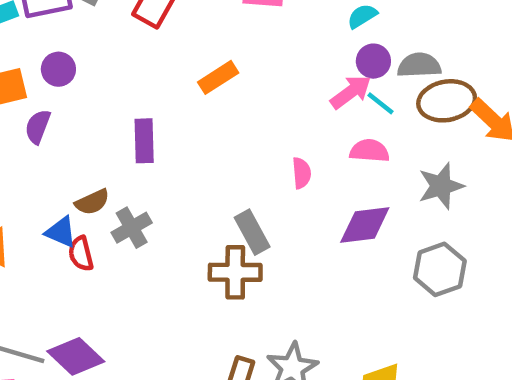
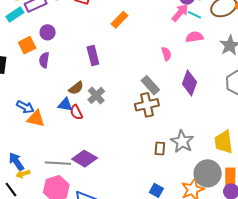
purple diamond: (365, 225) -> (189, 83), moved, turned -50

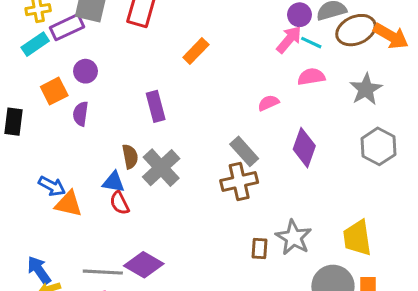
pink semicircle: (166, 54) -> (268, 103), turned -96
brown semicircle: (76, 88) -> (130, 156), turned -63
gray cross: (96, 95) -> (161, 168), size x1.4
red semicircle: (76, 112) -> (120, 203), moved

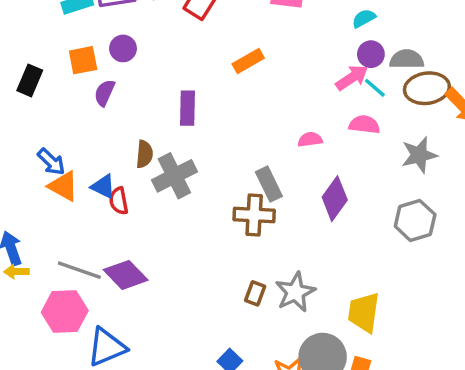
blue triangle: (114, 182) -> (103, 187), moved

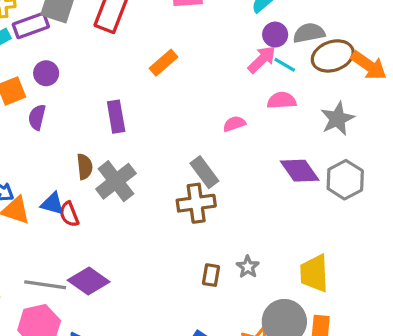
purple diamond: (335, 199) -> (300, 171), moved, turned -60
gray star: (295, 292) -> (248, 267), size x0.6

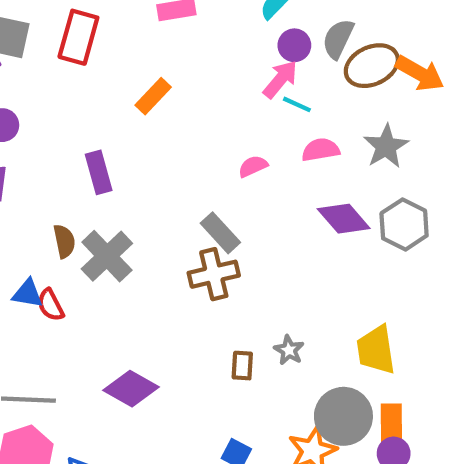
gray semicircle: (309, 33) -> (338, 39), turned -48
cyan line: (285, 65) -> (297, 104), moved
pink semicircle: (282, 100) -> (321, 150), moved
purple diamond: (89, 281) -> (131, 389), moved

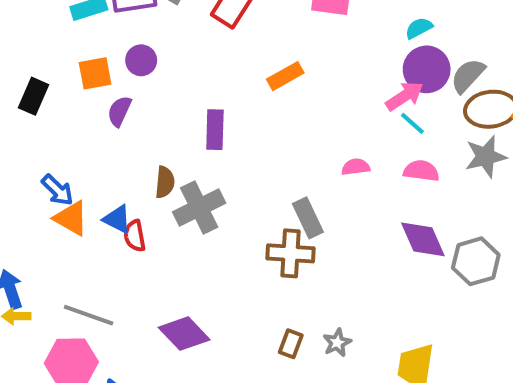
purple circle: (294, 45) -> (427, 69), size x1.5
gray star: (386, 146) -> (486, 157), moved

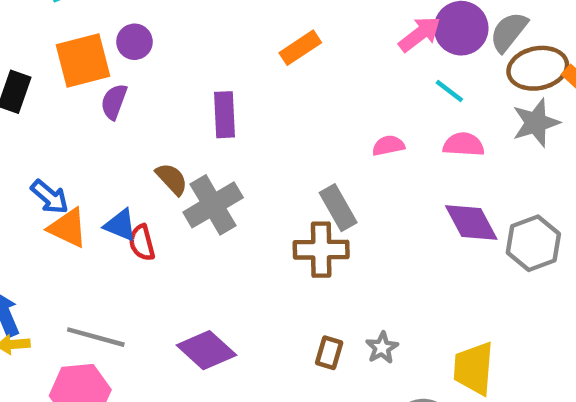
orange square: (95, 73) -> (83, 61), size x1.4
pink arrow: (405, 96) -> (420, 34), moved
brown semicircle: (165, 182) -> (172, 179), turned -44

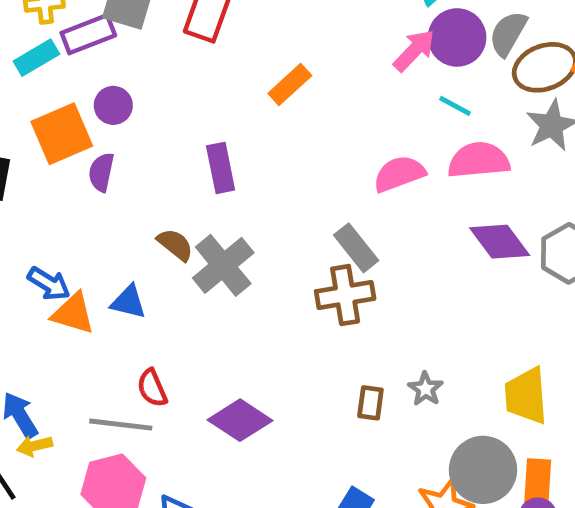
pink semicircle: (464, 144) -> (479, 160), size x1.4
pink semicircle: (388, 146) -> (399, 174), size x1.5
red semicircle: (142, 243) -> (152, 388), moved

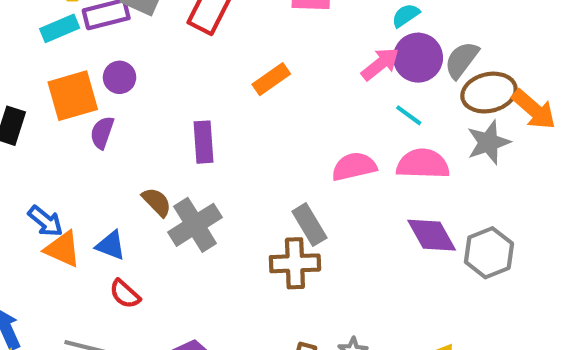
red semicircle: (152, 388) -> (125, 294), moved, turned -32

